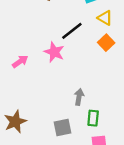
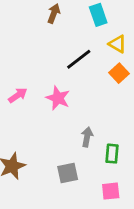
pink star: (54, 52) -> (58, 98), moved
green rectangle: (93, 118) -> (112, 154), moved

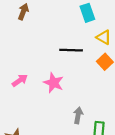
brown arrow: (54, 13) -> (23, 12), moved
black line: (79, 59) -> (71, 50), turned 40

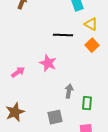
pink arrow: (20, 80) -> (18, 72), moved

